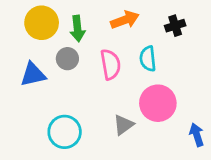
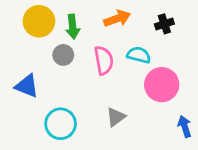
cyan semicircle: (148, 59) -> (139, 55), turned 110
blue triangle: (33, 74) -> (27, 86), moved, turned 35
pink circle: (158, 103) -> (162, 85), moved

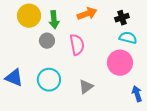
cyan semicircle: (139, 55) -> (128, 38), moved
blue triangle: (27, 86) -> (14, 78), moved
cyan circle: (61, 124) -> (49, 80), moved

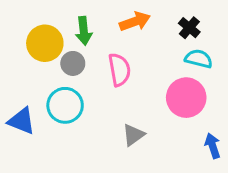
yellow circle: (29, 16) -> (45, 43), moved
black cross: (122, 18) -> (189, 28), turned -32
cyan circle: (49, 80) -> (65, 105), moved

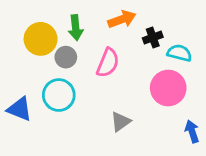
black cross: (189, 28) -> (153, 38), moved, turned 30
pink semicircle: (119, 70) -> (108, 63), turned 32

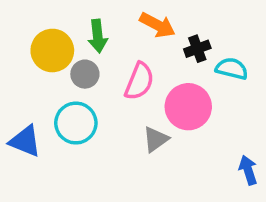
orange arrow: (122, 19) -> (157, 25), turned 48
pink circle: (168, 88) -> (188, 107), moved
gray triangle: (121, 122) -> (156, 139), moved

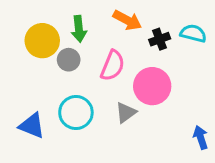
cyan semicircle: (232, 69) -> (193, 33), moved
cyan circle: (76, 123) -> (76, 112), moved
blue triangle: (25, 141) -> (32, 126), moved

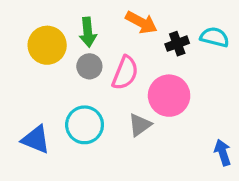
gray circle: (69, 60) -> (89, 66), moved

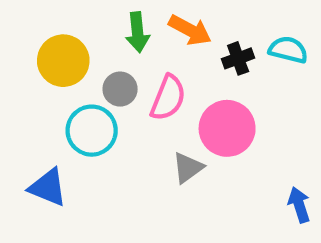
green arrow: (88, 32) -> (138, 32), moved
cyan circle: (85, 125) -> (92, 131), moved

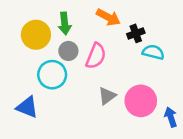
green arrow: (138, 32) -> (65, 23), moved
cyan semicircle: (288, 50) -> (153, 52), moved
pink circle: (227, 128) -> (141, 101), moved

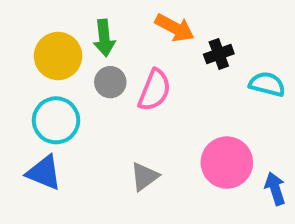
cyan semicircle: (153, 52) -> (267, 84), moved
cyan circle: (52, 75) -> (56, 120), moved
gray triangle: (107, 96) -> (144, 177), moved

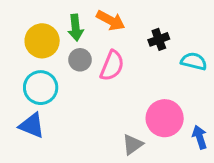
orange arrow: (175, 28) -> (111, 20), moved
gray triangle: (144, 177) -> (133, 144), moved

